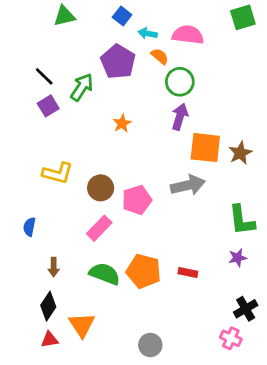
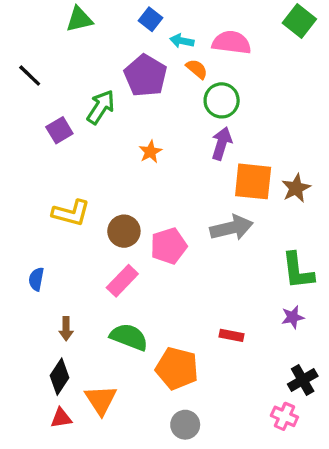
green square: (243, 17) -> (299, 21), turned -35
black line: (44, 76) -> (30, 76), moved
orange pentagon: (144, 271) -> (177, 368), moved

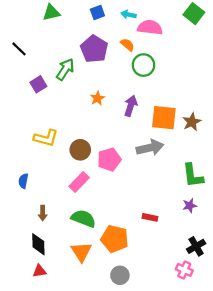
blue square: (150, 19) -> (97, 12), turned 32
cyan arrow: (182, 41) -> (128, 15), moved
purple arrow: (222, 143) -> (131, 106), moved
black diamond: (59, 377) -> (38, 244), turned -35
orange triangle: (101, 400) -> (81, 252), moved

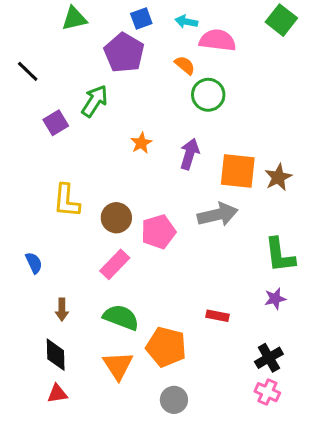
purple pentagon: (94, 49) -> (124, 53), moved
yellow L-shape: (46, 138) -> (67, 201), turned 80
blue semicircle: (23, 181) -> (34, 263), turned 144
black cross: (196, 246) -> (269, 358), moved

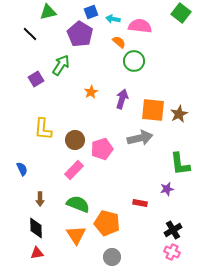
cyan arrow: (186, 22) -> (113, 19), moved
black line: (28, 71) -> (30, 34), moved
purple star: (275, 299) -> (167, 189), moved

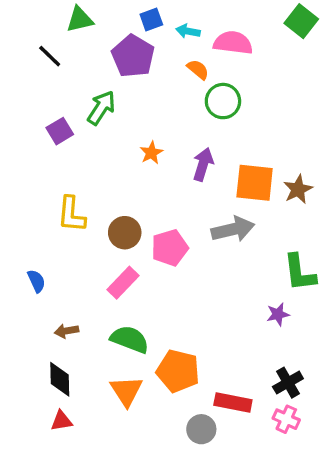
brown arrow: (40, 199) -> (66, 331), turned 80
red rectangle: (140, 203) -> (233, 403), moved, size x1.5
gray circle: (112, 257) -> (201, 429), moved

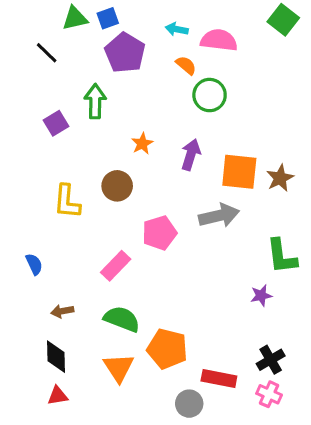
blue square: (151, 19) -> (108, 18), moved
green arrow: (101, 108) -> (95, 101), turned -32
brown circle: (125, 233) -> (117, 186), moved

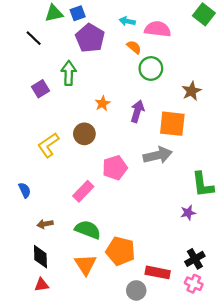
brown star: (280, 178) -> (191, 91), moved
yellow L-shape: (67, 202) -> (48, 145), turned 50

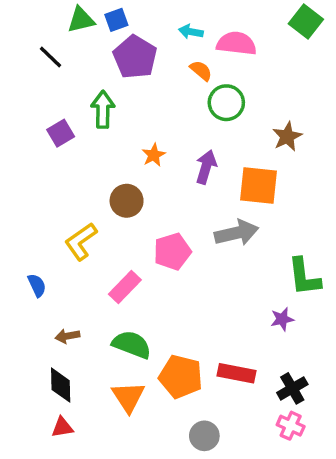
yellow L-shape: (48, 145) -> (81, 241), moved
red rectangle: (158, 272) -> (236, 373), moved

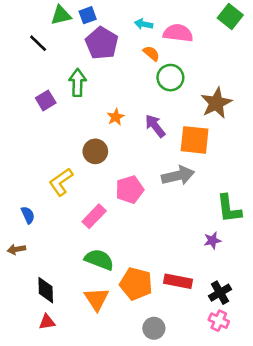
brown star: (287, 136) -> (216, 103), size x1.4
purple arrow: (206, 167) -> (155, 126), turned -55
brown arrow: (67, 336) -> (16, 249), moved

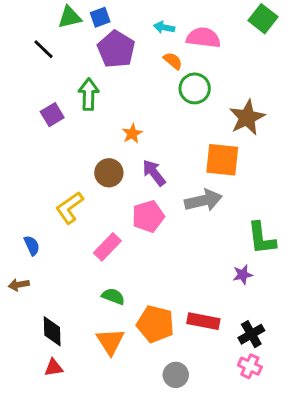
purple arrow: (155, 126) -> (154, 173), moved
green semicircle: (99, 260) -> (113, 296), size x0.7

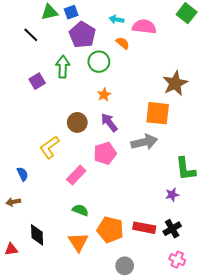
green circle: (195, 88) -> (99, 62), moved
orange star: (132, 134) -> (104, 95), moved
black cross: (251, 334) -> (172, 229), moved
red triangle: (54, 368) -> (11, 249), moved

